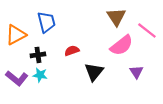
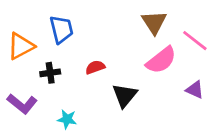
purple triangle: (136, 72) -> (195, 90), moved, turned -32
cyan star: (40, 75) -> (67, 119), moved

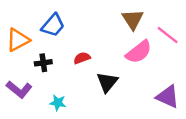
blue trapezoid: (61, 29) -> (53, 25), turned 55
purple triangle: (195, 90) -> (168, 97), moved, size x1.5

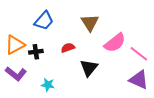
brown triangle: (133, 19) -> (90, 23), moved
pink line: (168, 35) -> (139, 54), moved
orange triangle: (18, 40) -> (15, 45), moved

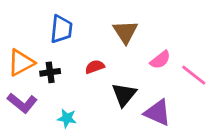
blue trapezoid: (44, 21) -> (61, 29), turned -35
pink semicircle: (115, 43) -> (160, 60), size x0.7
purple triangle: (139, 80) -> (157, 113), moved

